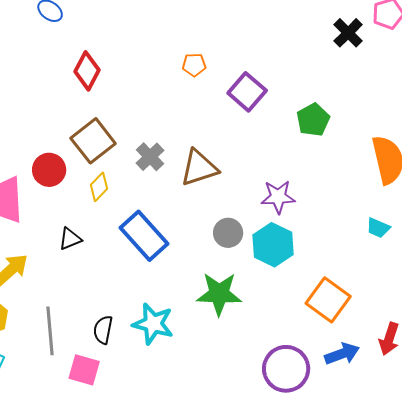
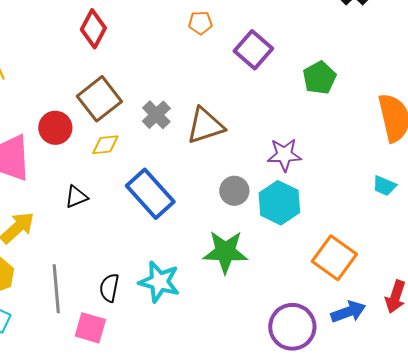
yellow diamond: (99, 187) -> (105, 145), turned 40

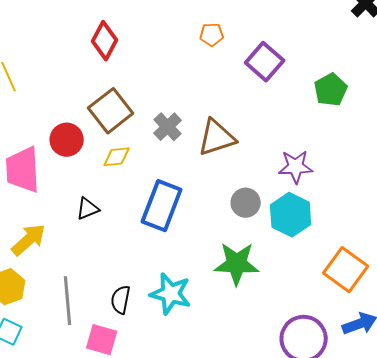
blue rectangle: (150, 194) -> (162, 206), turned 63

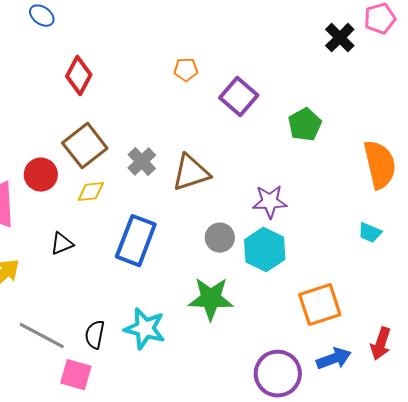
orange square: (346, 270) -> (320, 305), turned 36
gray line: (68, 301) -> (42, 336), turned -57

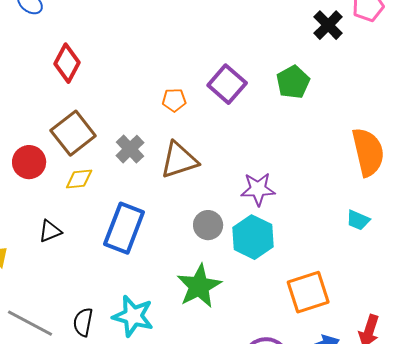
orange pentagon: (186, 70) -> (174, 100), moved
green pentagon: (305, 125) -> (293, 82), moved
green star: (211, 299) -> (199, 286), turned -30

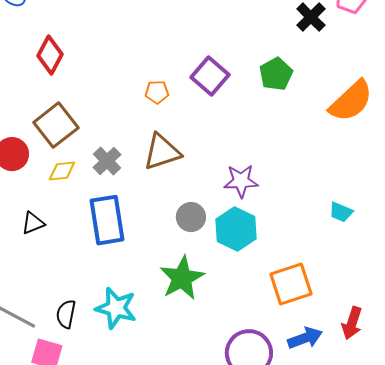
gray cross: (130, 149) -> (107, 161), moved
orange semicircle: (368, 152) -> (351, 101), moved, turned 60
blue rectangle: (124, 228) -> (107, 220), turned -30

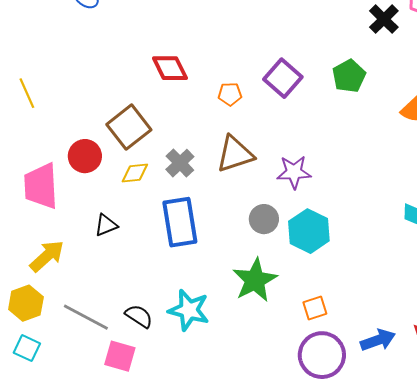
red diamond: (50, 55) -> (170, 68), moved, turned -54
purple star: (241, 181) -> (294, 172), moved
orange square: (291, 284) -> (315, 308), moved, size x0.6
black semicircle: (66, 314) -> (139, 316), turned 112

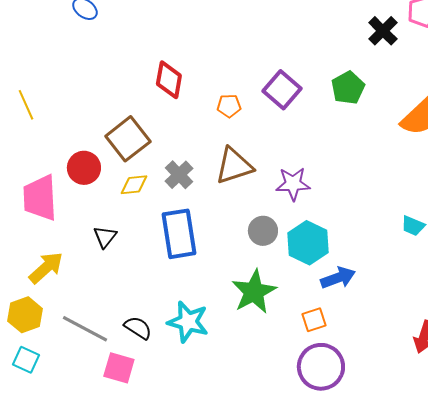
red diamond: (170, 68) -> (169, 80), turned 36
black triangle: (106, 225) -> (105, 237), turned -30
blue arrow: (378, 340) -> (338, 278), moved

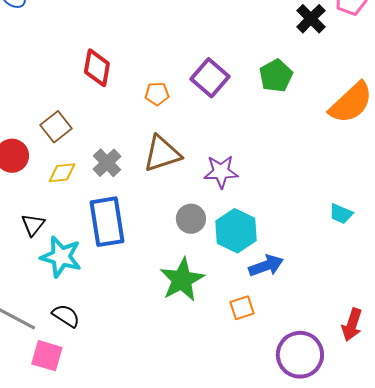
brown square: (128, 139) -> (56, 127), size x0.7
cyan star: (188, 322) -> (61, 257), moved
purple circle: (321, 367) -> (300, 355), moved

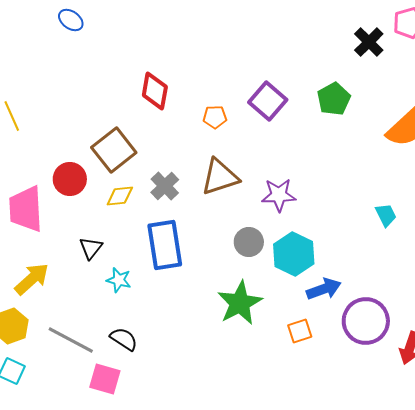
brown square: (56, 127) -> (114, 150), size x1.4
cyan trapezoid: (341, 214) -> (386, 215), moved, turned -140
cyan star: (61, 257) -> (119, 280), size x0.6
purple circle: (300, 355) -> (366, 321), moved

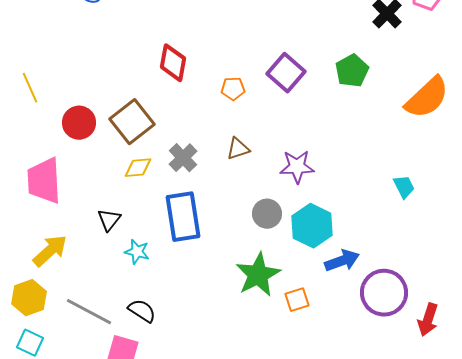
brown triangle: (220, 177) -> (238, 149), size x0.6
red circle: (70, 179) -> (79, 123), moved
orange square: (300, 331) -> (297, 300), moved

